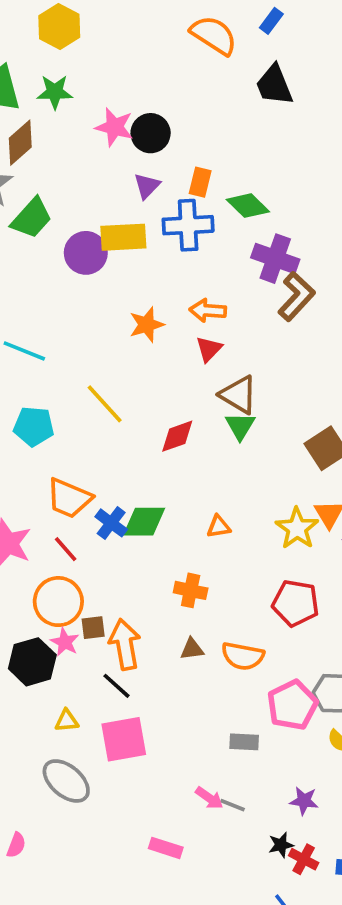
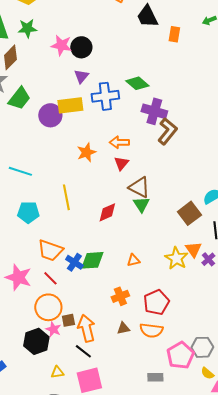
orange rectangle: (200, 182) -> (174, 34), moved
yellow line: (105, 404) -> (66, 197), turned 35
orange cross: (191, 590) -> (120, 296), turned -30
red pentagon: (296, 603) -> (156, 302), moved, turned -30

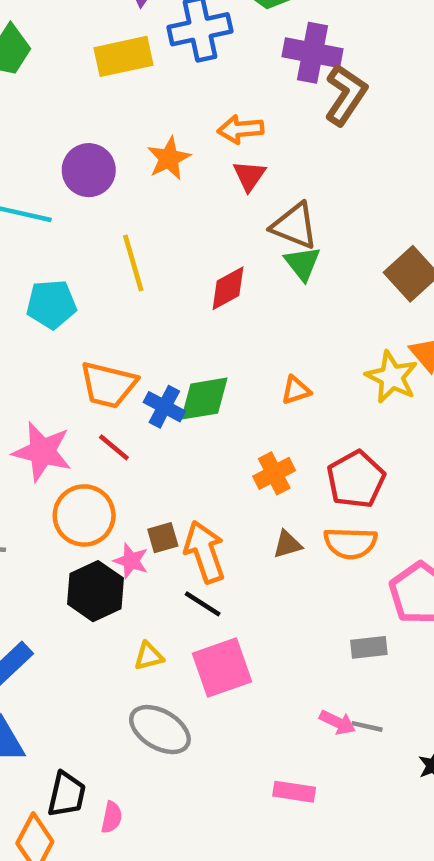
purple circle: (50, 115) -> (89, 170), moved
orange circle: (48, 307) -> (84, 515), moved

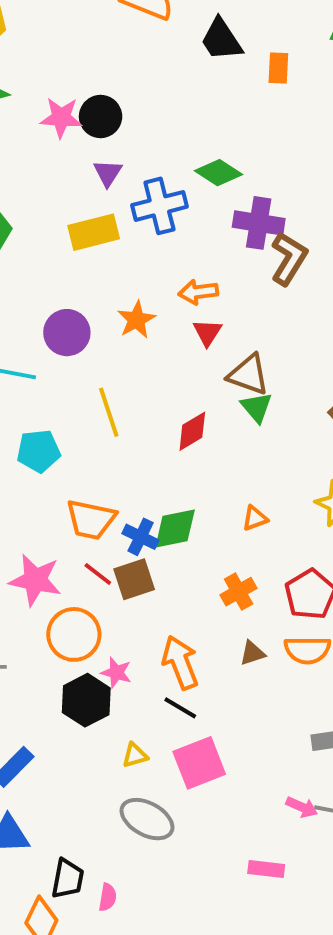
brown square: (163, 538) -> (134, 579), moved, size x1.5

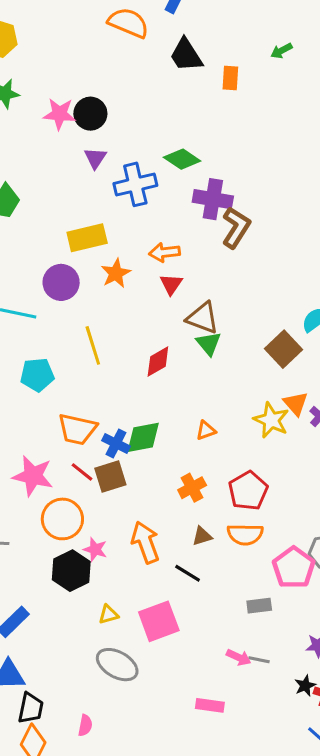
yellow rectangle: (94, 232) -> (87, 238), moved
black line: (180, 708) -> (188, 573), moved
black trapezoid: (68, 879) -> (31, 708), moved

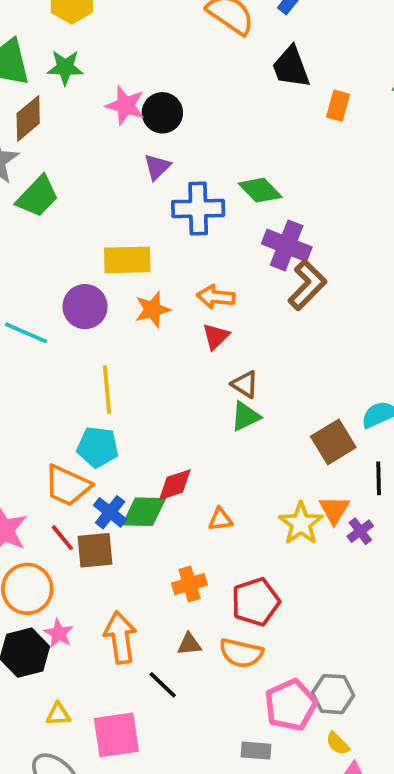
brown triangle: (203, 318) -> (245, 384), size x0.7
green triangle: (209, 343) -> (245, 416), turned 32
red diamond: (158, 361) -> (175, 485), moved
cyan pentagon: (37, 375) -> (98, 447), moved
gray rectangle: (259, 606) -> (256, 751), moved

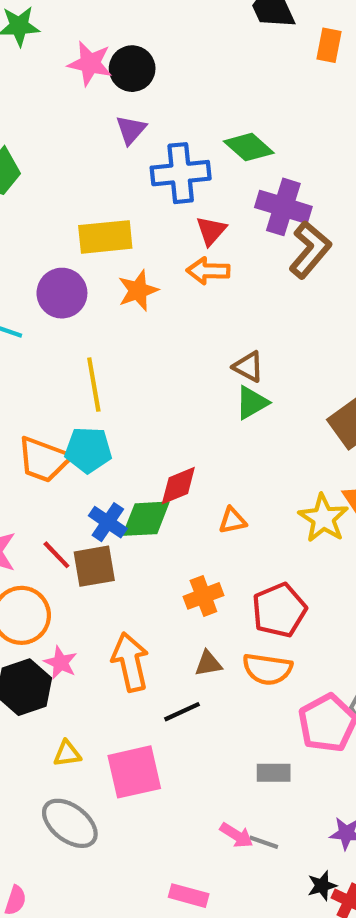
red triangle: (216, 336) -> (211, 231), moved
orange trapezoid: (67, 486) -> (44, 460), moved
black line: (163, 685) -> (182, 712), turned -64
gray rectangle: (256, 751) -> (274, 773), moved

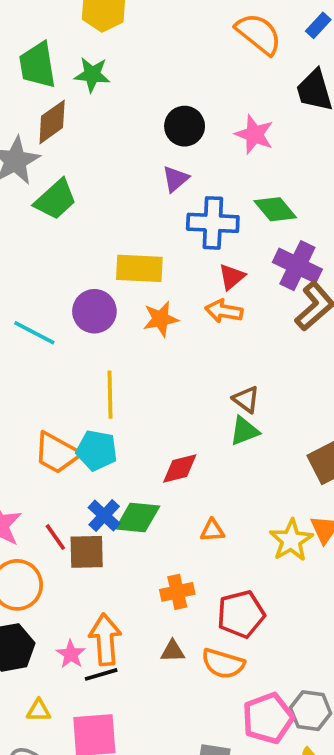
pink star: (90, 63) -> (254, 134), moved
red diamond: (178, 486) -> (180, 469), moved
pink star: (61, 663) -> (71, 654), moved
black line: (182, 712) -> (101, 674), moved

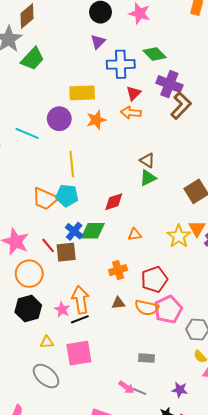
pink pentagon: (268, 718) -> (168, 309), moved

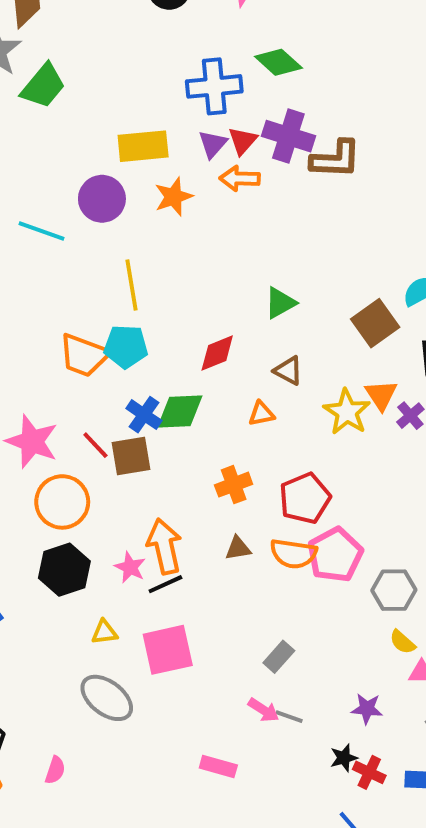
purple triangle: (98, 42) -> (213, 144), moved
purple cross: (169, 84) -> (288, 136), moved
brown L-shape: (181, 106) -> (336, 159), turned 52
brown triangle: (147, 160) -> (288, 371), moved
gray rectangle: (146, 358) -> (279, 657), moved, turned -49

